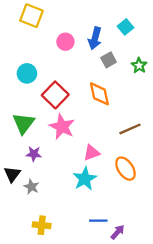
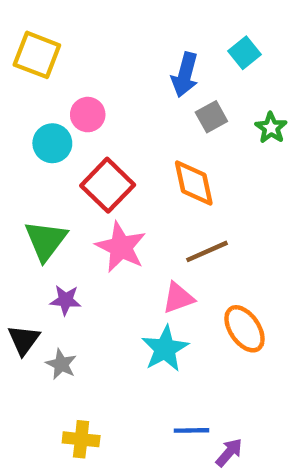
yellow square: (31, 16) -> (37, 55), moved
pink circle: (65, 42) -> (88, 115), moved
brown line: (130, 129) -> (207, 251), moved

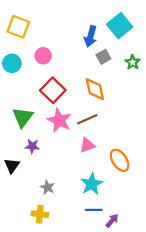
cyan square: (245, 53) -> (120, 26), size x1.6
cyan circle: (52, 143) -> (12, 63), moved
brown line: (207, 251) -> (87, 119), moved
cyan star: (165, 349) -> (92, 184), moved
gray star: (61, 364) -> (47, 187), moved

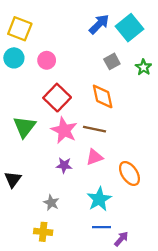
blue arrow: (91, 36) -> (99, 24), moved, turned -150
cyan circle: (12, 63) -> (14, 58), moved
brown line: (87, 119) -> (94, 129), turned 36
purple star: (32, 146) -> (64, 165), moved

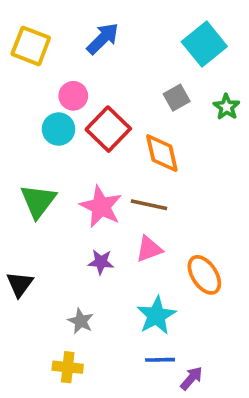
blue arrow: (99, 24) -> (103, 39), moved
cyan circle: (14, 58) -> (58, 129), moved
red square: (57, 98) -> (108, 129), moved

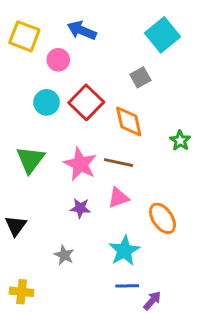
blue arrow: (103, 39) -> (82, 30), turned -112
pink circle: (73, 96) -> (58, 60), moved
green star: (227, 107) -> (180, 141), moved
yellow cross: (68, 367) -> (22, 292), moved

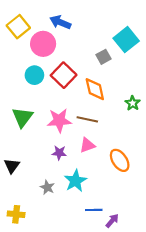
cyan square: (162, 35) -> (126, 40), moved
yellow square: (24, 36) -> (18, 27), turned 30
pink circle: (58, 60) -> (43, 44), size x1.5
pink star: (80, 164) -> (59, 120), turned -30
cyan star: (124, 251) -> (75, 181), moved

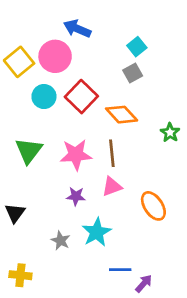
yellow square: (18, 27) -> (19, 62), moved
cyan square: (126, 40) -> (137, 47), moved, size x0.6
orange diamond: (95, 89) -> (122, 115), turned -30
brown line: (87, 119) -> (112, 153), turned 72

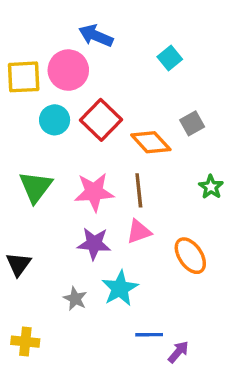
yellow square: (19, 62) -> (24, 77), turned 36
gray square: (133, 73) -> (192, 123), moved
green star: (170, 133) -> (211, 187), moved
purple star: (76, 196) -> (94, 244), size x1.4

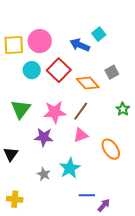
blue arrow: (96, 36) -> (80, 45), moved
brown line: (139, 190) -> (81, 111), turned 42
purple star: (94, 244) -> (44, 137), moved

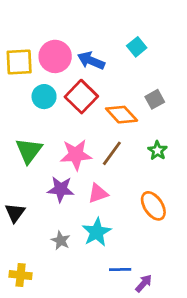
blue arrow: (80, 45) -> (91, 61), moved
green star: (123, 109) -> (157, 151), moved
pink triangle: (81, 135) -> (98, 193), moved

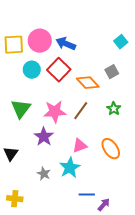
cyan square: (137, 47) -> (121, 42), moved
purple star: (61, 189) -> (44, 137), turned 30
pink triangle: (98, 193) -> (80, 146), moved

